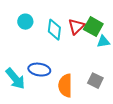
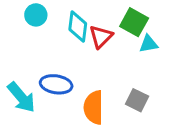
red triangle: (76, 27) -> (101, 37), moved

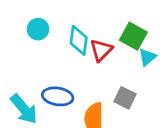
cyan triangle: (149, 44) -> (147, 57), turned -30
gray square: (137, 100) -> (125, 98), moved

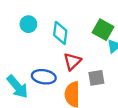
red triangle: (101, 50) -> (72, 61), moved
gray square: (125, 98) -> (96, 78), turned -35

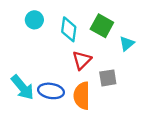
green square: (103, 30) -> (102, 26), moved
blue ellipse: (44, 77) -> (51, 91), moved

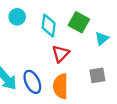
gray square: (108, 78) -> (97, 75), moved
blue ellipse: (51, 91) -> (32, 82), turned 55

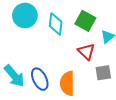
cyan circle: (17, 17) -> (25, 16), size x1.5
red triangle: (61, 54) -> (86, 52), moved, turned -30

